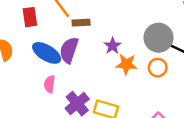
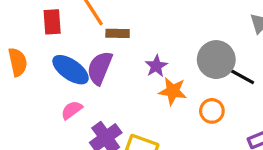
orange circle: (158, 68) -> (212, 111), moved
pink semicircle: (50, 84) -> (72, 110), turned 42

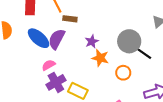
pink semicircle: (72, 110) -> (49, 65), moved

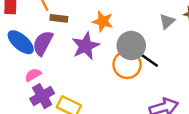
purple star: (92, 41) -> (86, 46), size x1.6
orange star: (100, 58) -> (103, 21), moved
orange circle: (123, 73) -> (127, 65), moved, size x1.5

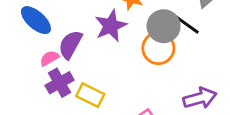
purple semicircle: (43, 43) -> (70, 45), moved
black line: (148, 59) -> (187, 24), moved

